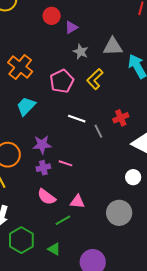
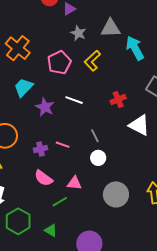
gray line: (98, 131) -> (95, 136), moved
purple star: (42, 145) -> (45, 107), moved, turned 30
white circle: (133, 177) -> (98, 158), moved

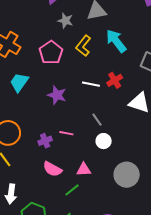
cyan arrow: (135, 48) -> (116, 41), moved
white line: (74, 100) -> (91, 84), moved
purple star: (45, 107) -> (57, 95), moved

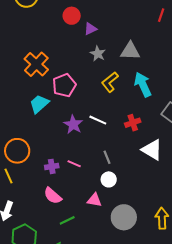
pink pentagon: (51, 52) -> (64, 85), moved
white line: (91, 84) -> (98, 120), moved
pink triangle: (84, 169) -> (94, 200), moved

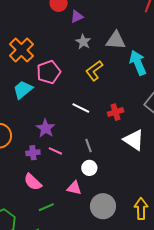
cyan arrow: (143, 85) -> (138, 63), moved
purple star: (73, 124) -> (46, 128), moved

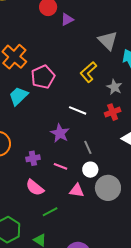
gray triangle: (116, 40) -> (108, 40), turned 45
gray star: (83, 42) -> (114, 87), moved
purple star: (46, 128) -> (60, 133), moved
pink line: (55, 151) -> (60, 166), moved
gray circle: (103, 206) -> (108, 188), moved

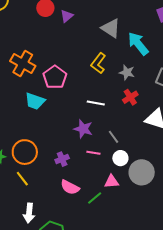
cyan trapezoid: (18, 96) -> (35, 101), turned -105
pink line: (60, 166) -> (93, 153), moved
green line: (50, 212) -> (95, 198), moved

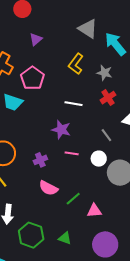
purple triangle: (67, 16) -> (36, 39), moved
gray line: (114, 137) -> (106, 135), moved
pink triangle: (112, 182) -> (94, 211), moved

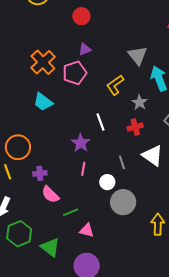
pink pentagon: (32, 78) -> (75, 73), moved
white line: (74, 104) -> (101, 122), turned 42
pink line: (72, 153) -> (83, 169), turned 72
purple cross: (40, 160) -> (40, 173), moved
green triangle: (65, 238) -> (50, 247), size x1.5

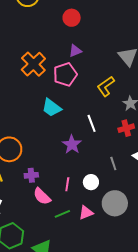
cyan trapezoid: (43, 102) -> (52, 108), moved
pink line: (83, 169) -> (67, 184), moved
white circle: (107, 182) -> (91, 182), moved
pink triangle: (87, 230) -> (86, 213), moved, turned -35

